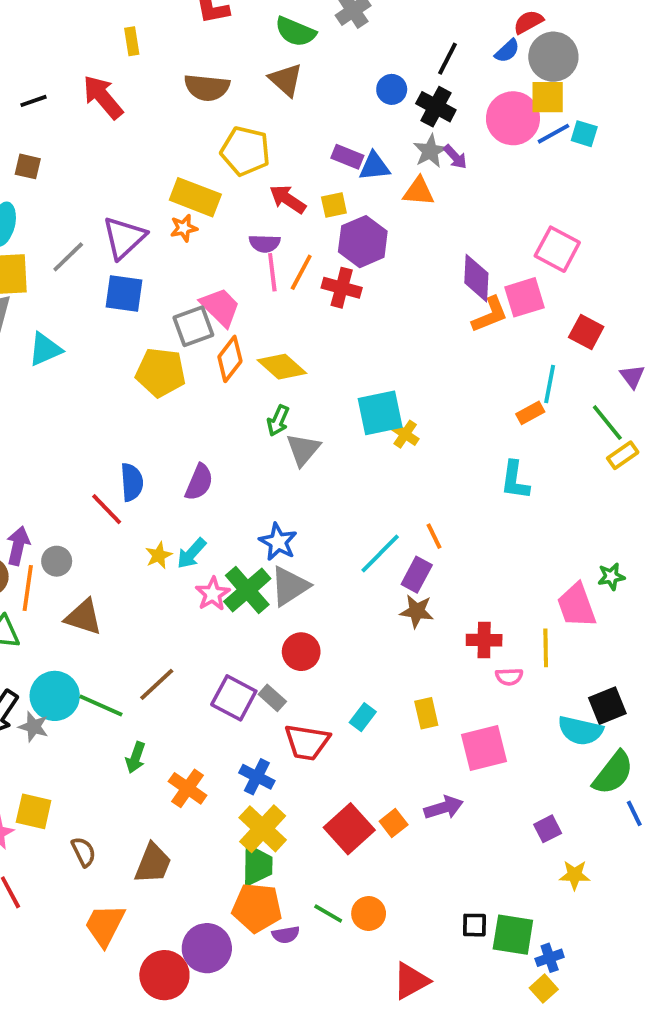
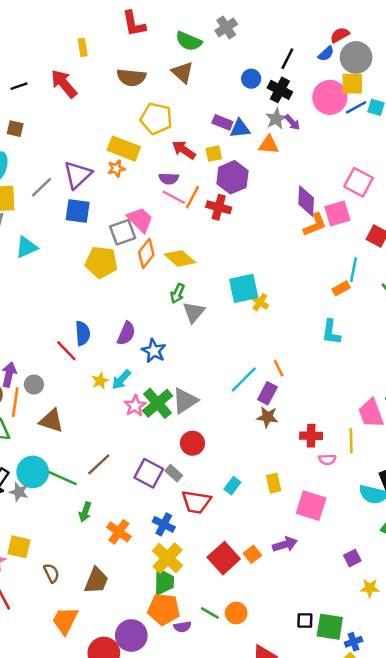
pink line: (272, 272) -> (174, 197), turned -55
blue star: (278, 542) -> (154, 351), moved
pink square: (484, 748) -> (311, 506), turned 32

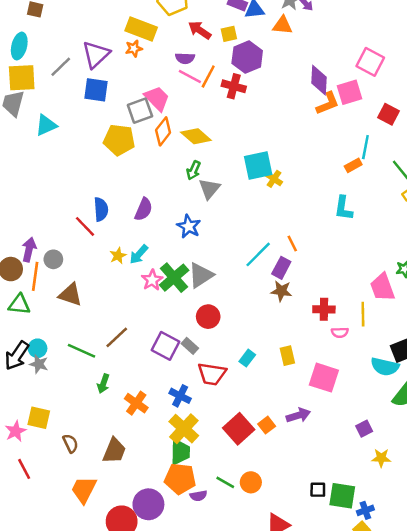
blue star: (154, 351) -> (189, 226), moved
cyan circle: (33, 472) -> (38, 348), moved, size x0.6

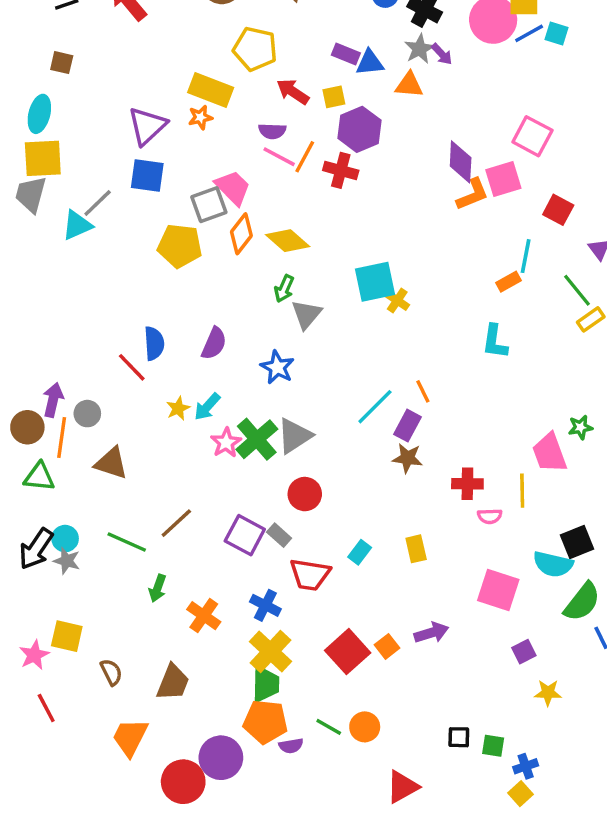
gray line: (61, 67) -> (98, 203), moved
pink square: (324, 378) -> (498, 590), moved
green square: (342, 496) -> (493, 746), size x0.6

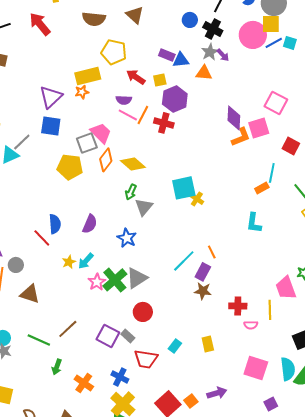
yellow rectangle: (211, 90) -> (88, 76), turned -35
cyan semicircle: (553, 564) -> (288, 369), moved, turned -110

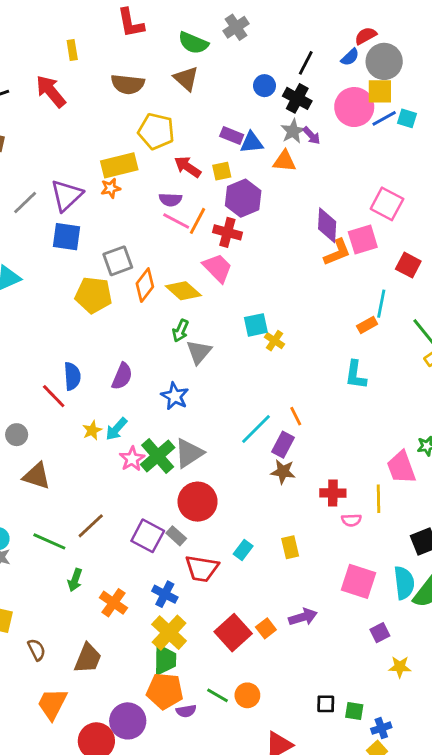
pink trapezoid: (101, 133) -> (217, 268), moved
gray line: (22, 142) -> (25, 202), moved
cyan square: (184, 188) -> (256, 325), size x0.7
red circle: (143, 312) -> (198, 502), size x1.4

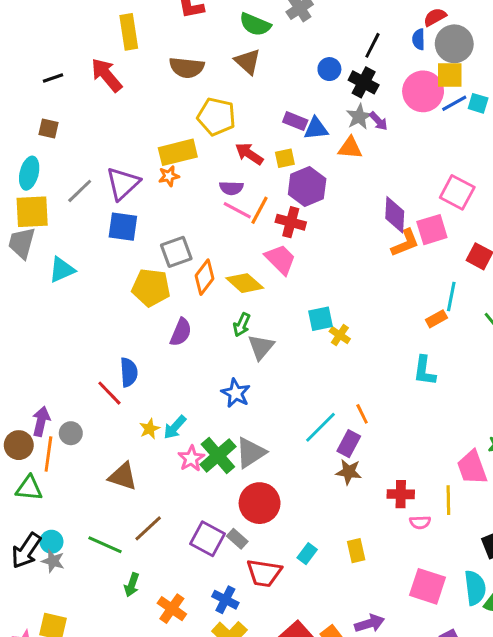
yellow rectangle: (72, 50) -> (129, 32), size x1.6
blue semicircle: (350, 57) -> (419, 39), turned 132
purple semicircle: (122, 376) -> (181, 332), moved
brown triangle: (37, 476) -> (123, 476), moved

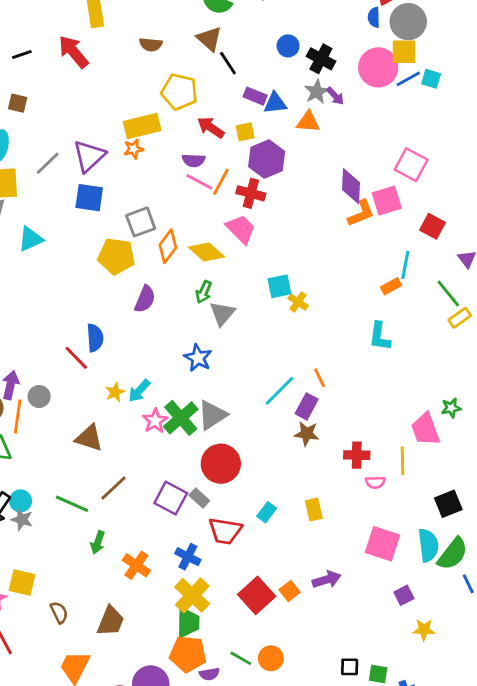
black line: (372, 45) -> (228, 63), moved, turned -60
brown semicircle: (187, 68) -> (151, 44), size x0.7

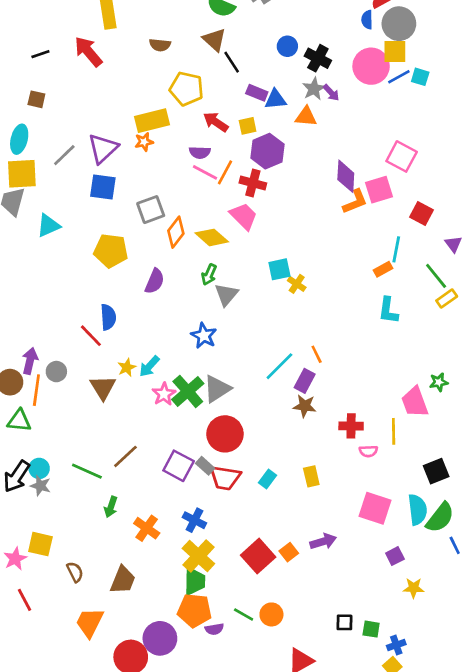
yellow pentagon: (116, 256) -> (111, 251), moved
cyan L-shape: (380, 336) -> (388, 310), moved
brown triangle: (89, 438) -> (103, 387), moved, turned 40
red trapezoid: (225, 531) -> (225, 478), moved

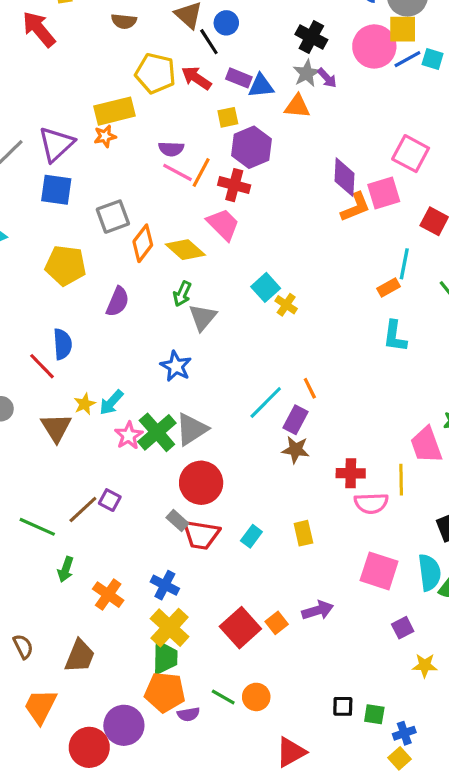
blue circle: (287, 46) -> (226, 23), moved
red arrow: (216, 122) -> (196, 78), moved
cyan square: (279, 269) -> (266, 287), turned -30
pink semicircle: (368, 451) -> (371, 503), size x1.5
purple square: (179, 466) -> (110, 500), moved, size x0.6

